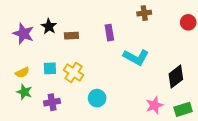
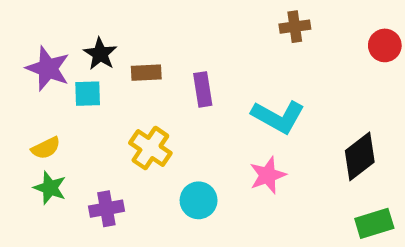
purple rectangle: (109, 33) -> (203, 89), moved
cyan square: (50, 68) -> (88, 94), moved
pink star: (154, 105) -> (268, 175), moved

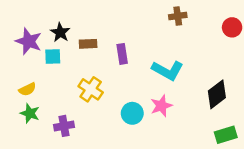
cyan circle: (199, 200) -> (132, 113), moved

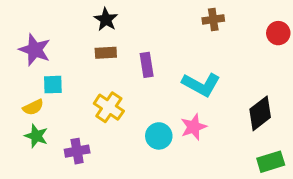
black star: (60, 32) -> (106, 19), moved
cyan square: (53, 56) -> (53, 85), moved

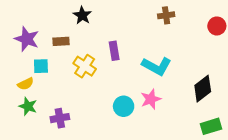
brown rectangle: (106, 53) -> (61, 41), moved
yellow cross: (109, 107) -> (85, 66), moved

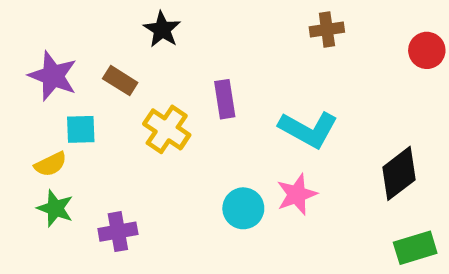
brown rectangle: (61, 41) -> (120, 81), turned 35

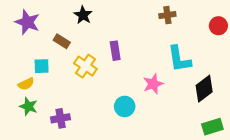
purple star: (53, 76) -> (27, 22), moved
cyan L-shape: (308, 129) -> (179, 59), moved, turned 52
pink star: (297, 194) -> (153, 84), moved

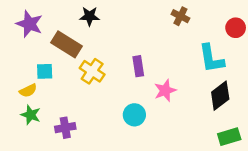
black star: (83, 15) -> (90, 16), turned -30
brown cross: (167, 15) -> (180, 16), turned 35
brown rectangle: (62, 41) -> (67, 44), size x1.6
purple rectangle: (115, 51) -> (138, 66), moved
cyan L-shape: (179, 59) -> (211, 58), moved

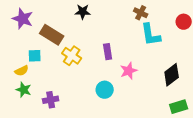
black star: (90, 16) -> (83, 12), moved
cyan L-shape: (211, 58) -> (151, 35), moved

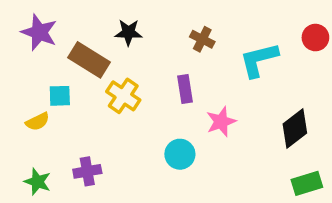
black star: (83, 12) -> (128, 32), moved
brown cross: (141, 13) -> (202, 39), moved
cyan L-shape: (151, 35) -> (259, 60), turned 85
green star: (24, 90) -> (38, 182), moved

